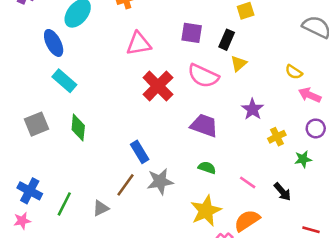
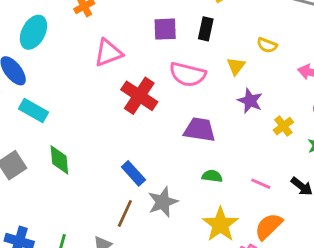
yellow triangle: (239, 64) -> (236, 66), moved
yellow semicircle: (294, 72) -> (267, 45), moved

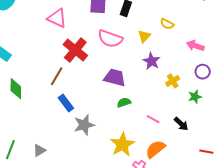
pink triangle: (108, 53) -> (57, 18), turned 40
green semicircle: (212, 176) -> (124, 102), moved, turned -32
brown line: (125, 213) -> (57, 76), moved

